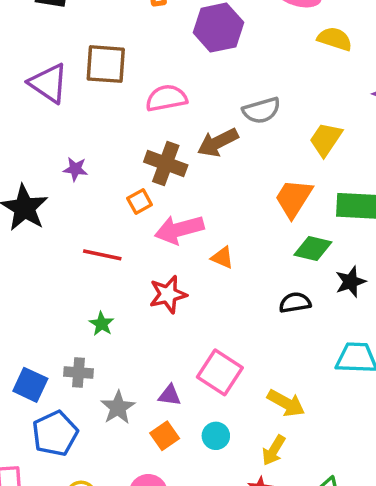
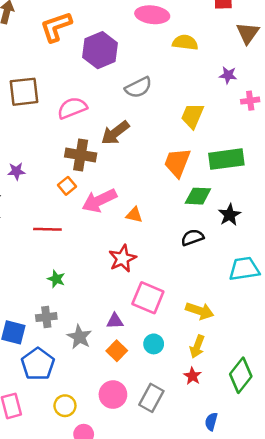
gray semicircle: (261, 110) -> (138, 87), moved
red star: (168, 294) -> (122, 258), moved

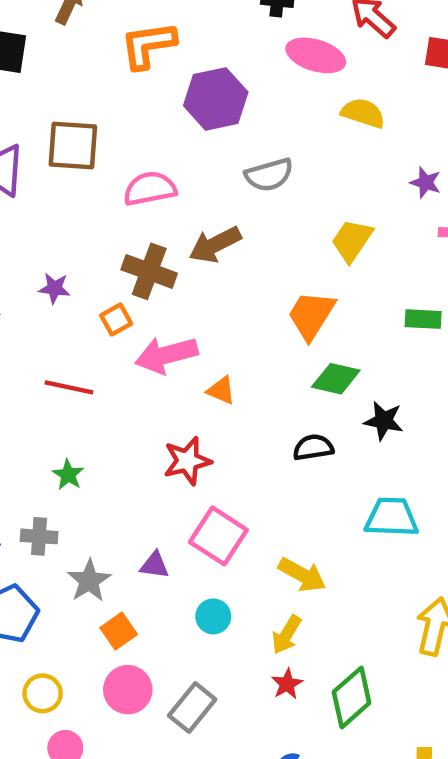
green rectangle: (226, 159) -> (423, 319), moved, size x0.6
purple star: (16, 171) -> (54, 288), moved
black star: (230, 215) -> (384, 421), turned 30
orange square: (117, 351) -> (119, 631), moved
red star: (192, 376) -> (287, 684), moved

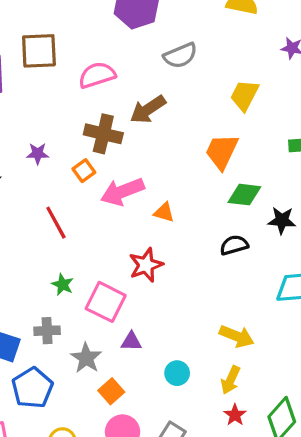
red line: (69, 387) -> (56, 223), turned 56
pink square: (218, 536) -> (106, 302), moved

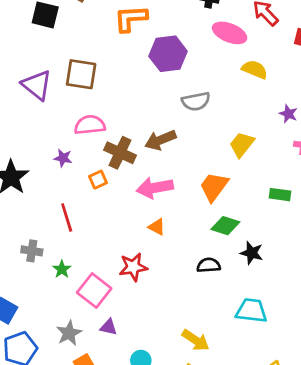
pink semicircle: (97, 75) -> (90, 125), moved
pink arrow: (122, 192) -> (155, 188), moved
gray cross: (47, 331) -> (32, 251), moved

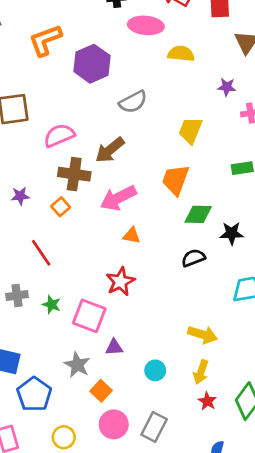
pink semicircle: (90, 125) -> (59, 135), moved

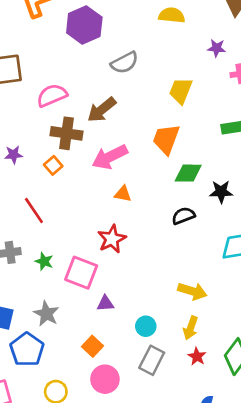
gray star: (77, 365) -> (46, 314), moved
gray rectangle: (154, 427) -> (152, 360), moved

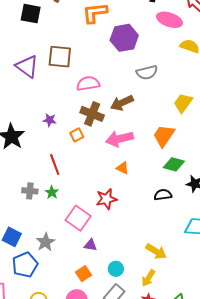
green star: (44, 261) -> (52, 192), moved
orange square: (93, 346) -> (83, 274), moved

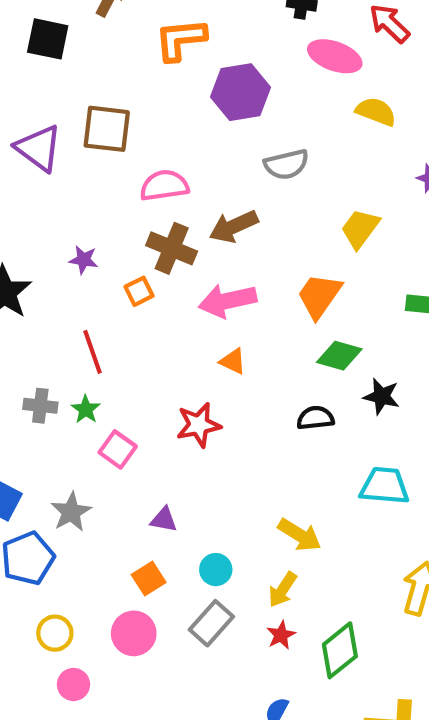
pink square: (78, 218) -> (118, 449), moved, size x0.7

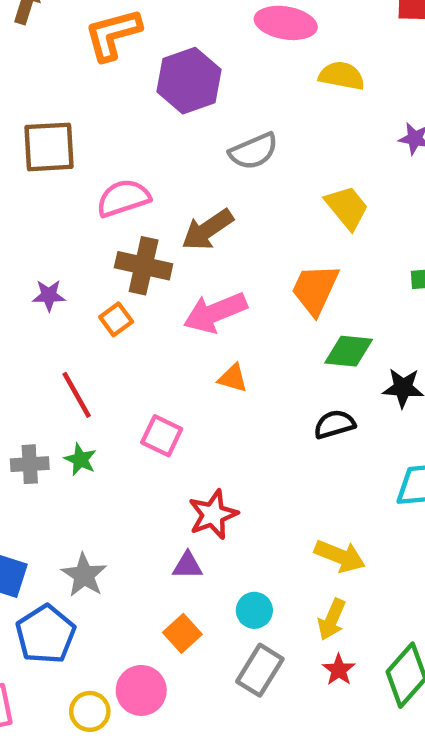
yellow trapezoid: (360, 229) -> (347, 207), turned 114
red star: (199, 425) -> (213, 514), moved
pink square: (118, 449) -> (162, 436), moved
pink circle: (134, 633) -> (141, 690), moved

